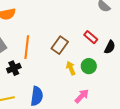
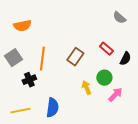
yellow arrow: (71, 68) -> (86, 88), moved
pink arrow: (82, 96) -> (115, 95), moved

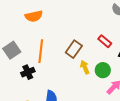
orange semicircle: (22, 26) -> (34, 16), moved
yellow arrow: (86, 88) -> (85, 67), moved

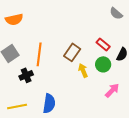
orange semicircle: (34, 16) -> (14, 19), moved
green circle: (103, 70) -> (103, 64), moved

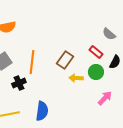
gray semicircle: (116, 13) -> (109, 34), moved
yellow arrow: (83, 70) -> (76, 78), turned -64

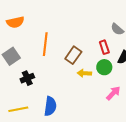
red rectangle: (96, 52) -> (104, 47), turned 32
orange line: (32, 62) -> (45, 44), moved

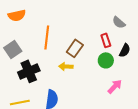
yellow arrow: (84, 73) -> (66, 66), moved
black cross: (27, 78) -> (29, 71), size x1.5

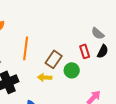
black semicircle: (125, 50) -> (103, 51), moved
green circle: (106, 60) -> (72, 70), moved

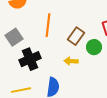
yellow arrow: (45, 77) -> (71, 61), moved

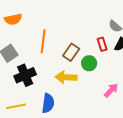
yellow arrow: (71, 61) -> (66, 77), size x1.5

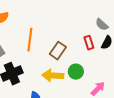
green circle: (89, 63) -> (76, 72), moved

